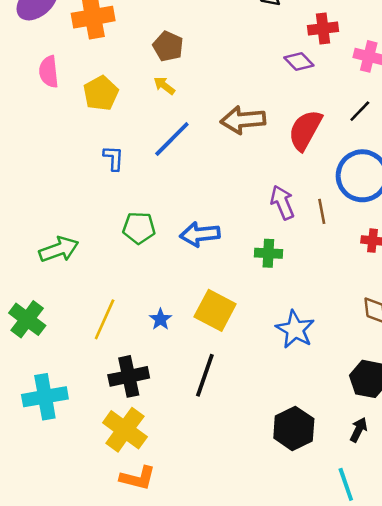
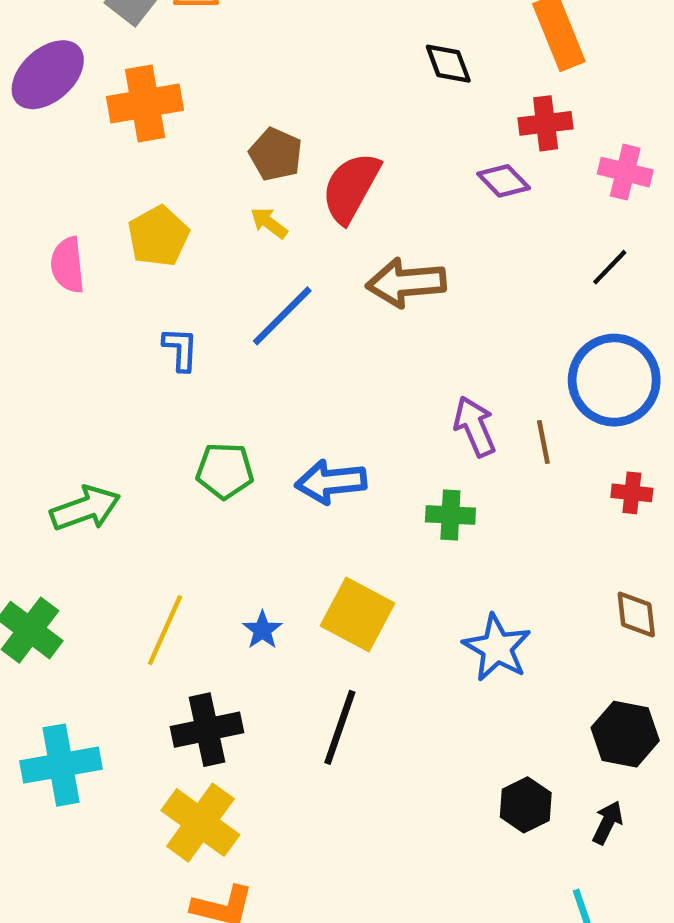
pink semicircle: (49, 72) -> (68, 265), moved
red semicircle: (305, 130) -> (351, 188), moved
black hexagon: (294, 428) -> (526, 805), moved, size x0.7

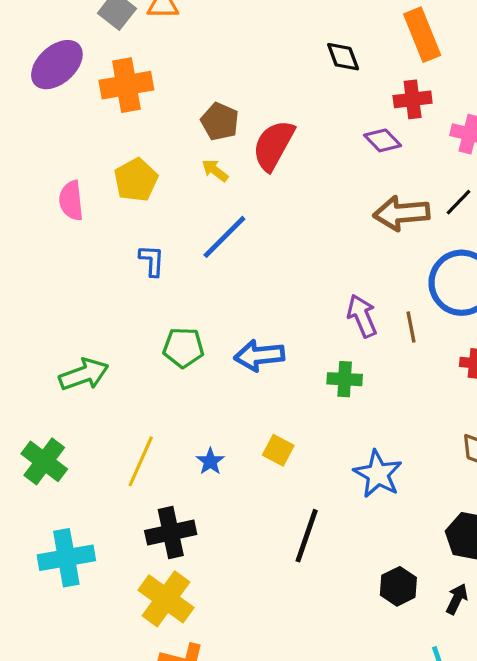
brown arrow: (406, 283) -> (402, 213), moved
yellow square: (357, 615) -> (278, 450), size x0.6
black line: (340, 727) -> (307, 536), moved

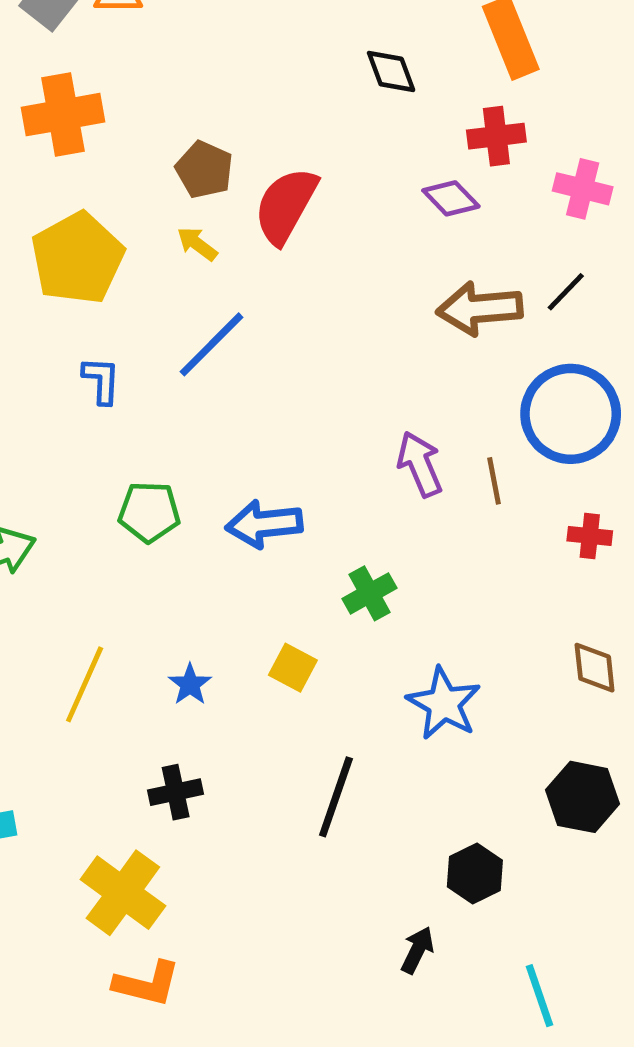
yellow pentagon: (136, 180) -> (77, 258), size x1.4
green cross: (345, 379) -> (370, 593), moved, turned -32
black cross: (171, 533) -> (176, 792), moved, size x0.7
black arrow: (457, 599) -> (417, 950), moved

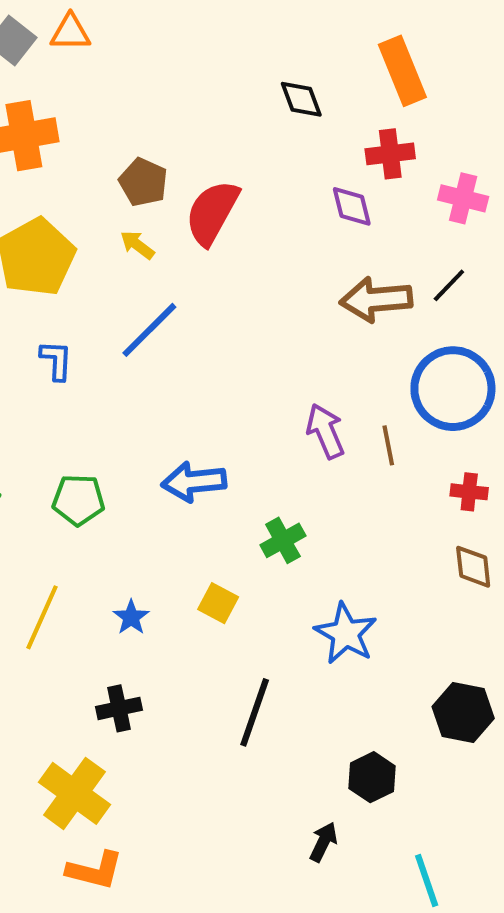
purple diamond: (451, 198) -> (352, 206), turned 30
green pentagon: (149, 512) -> (79, 500), moved
brown diamond: (595, 668) -> (473, 567), moved

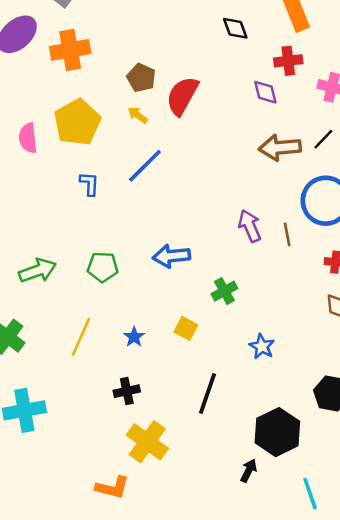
blue star: (346, 634) -> (262, 346), size x0.7
black hexagon: (372, 777) -> (277, 432), size x1.6
yellow cross: (74, 793) -> (147, 442), moved

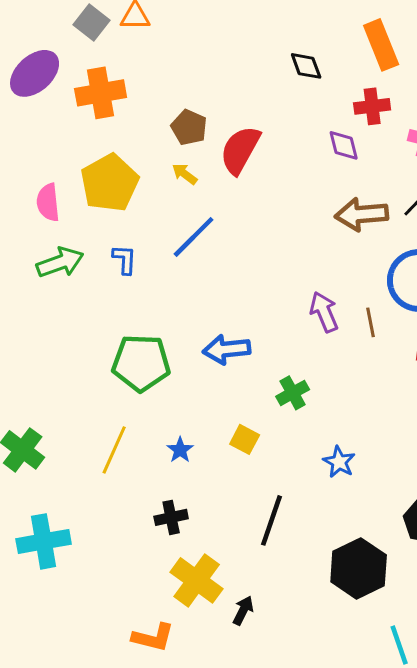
green pentagon: (103, 267) -> (141, 363), size x1.5
green arrow: (38, 271) -> (60, 262), moved
black arrow: (249, 471) -> (243, 610), moved

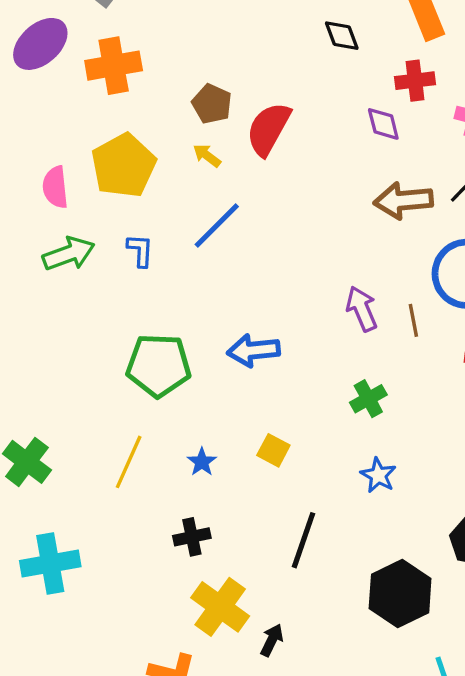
green cross: (293, 393) -> (368, 399), moved

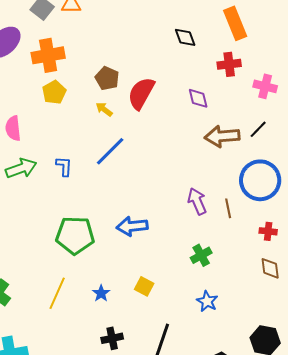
purple diamond: (383, 124) -> (198, 98), moved
yellow pentagon: (124, 166) -> (54, 92), moved, size x0.6
black cross: (192, 537) -> (112, 338), moved

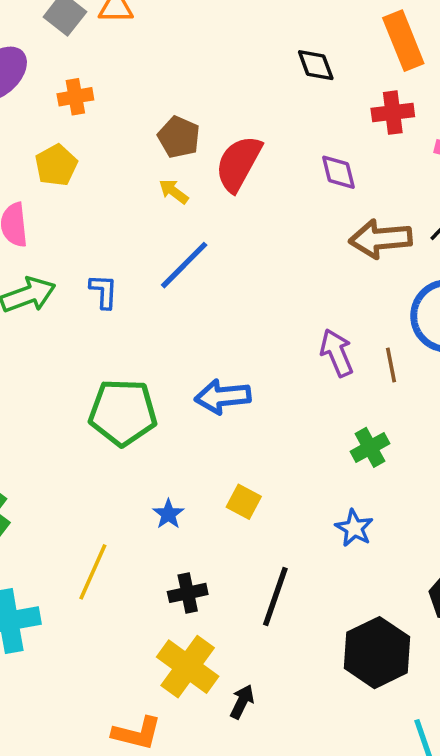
orange cross: (48, 55) -> (75, 97), size x0.6
yellow pentagon: (54, 92) -> (56, 165), moved
green cross: (201, 255) -> (370, 447), moved
yellow line: (57, 293) -> (93, 572), moved

